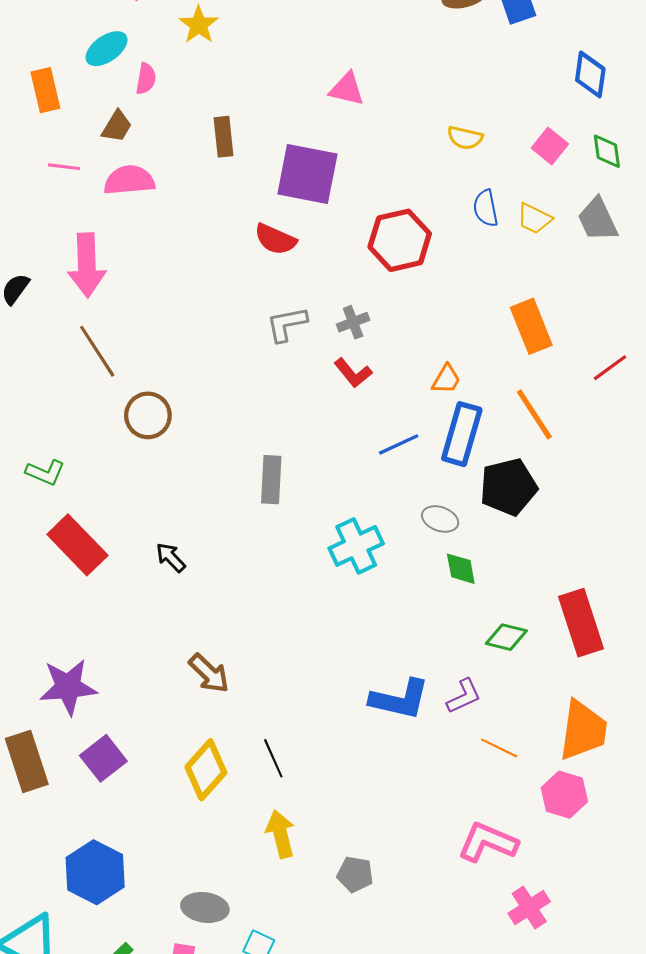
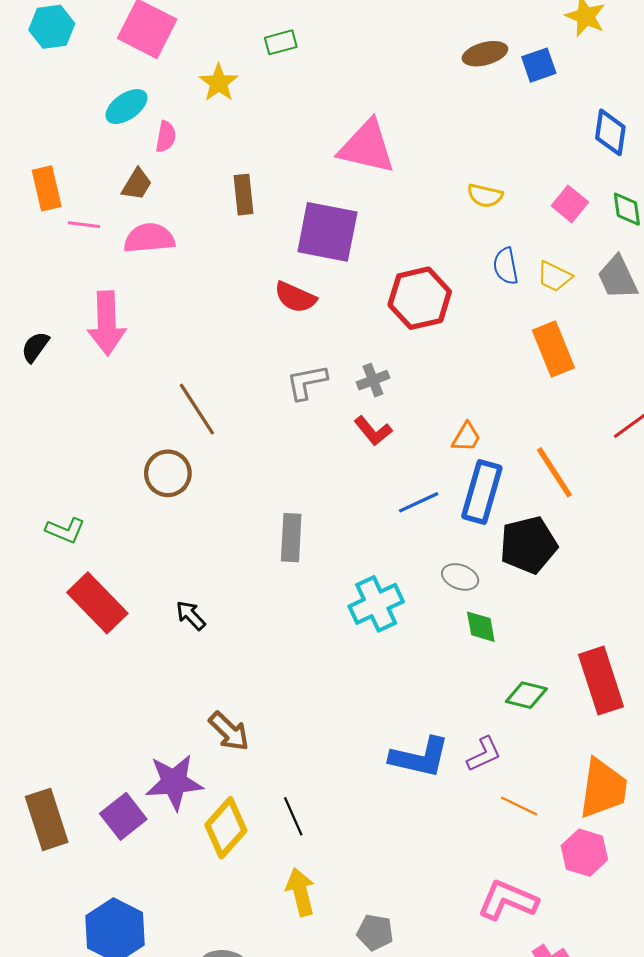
pink triangle: (347, 89) -> (367, 147), size x1.6
orange rectangle: (45, 90) -> (47, 188), moved
orange rectangle: (531, 326) -> (553, 349), moved
brown line: (97, 351) -> (197, 409), moved
purple star: (68, 687) -> (174, 782), moved

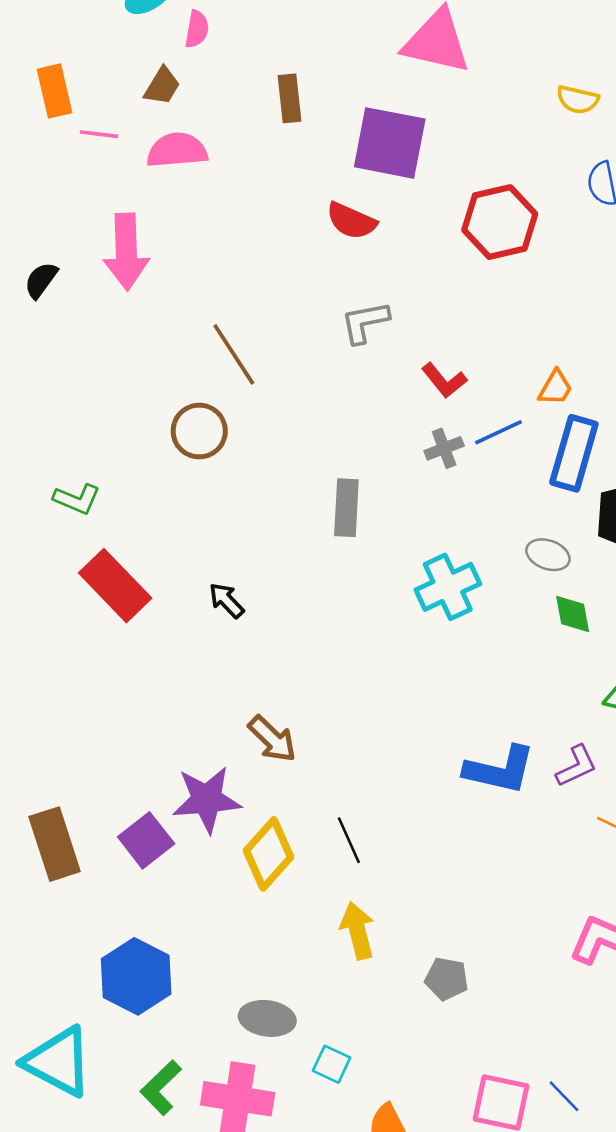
gray cross: (373, 380) -> (444, 448), moved
blue line: (419, 502) -> (498, 432), moved

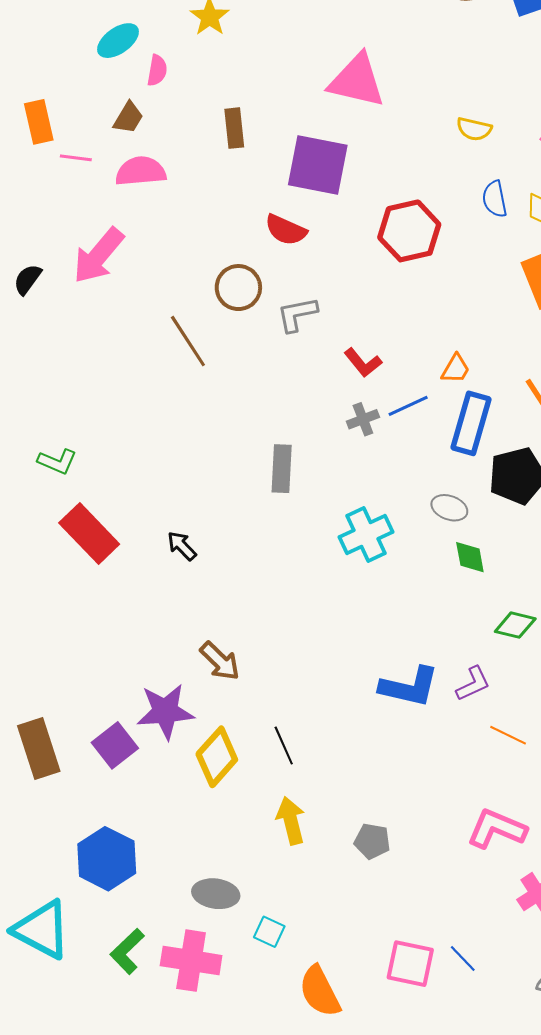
pink arrow: (126, 252) -> (98, 256), turned 42
brown circle: (199, 431) -> (238, 288), moved
gray pentagon: (447, 979) -> (372, 841), moved

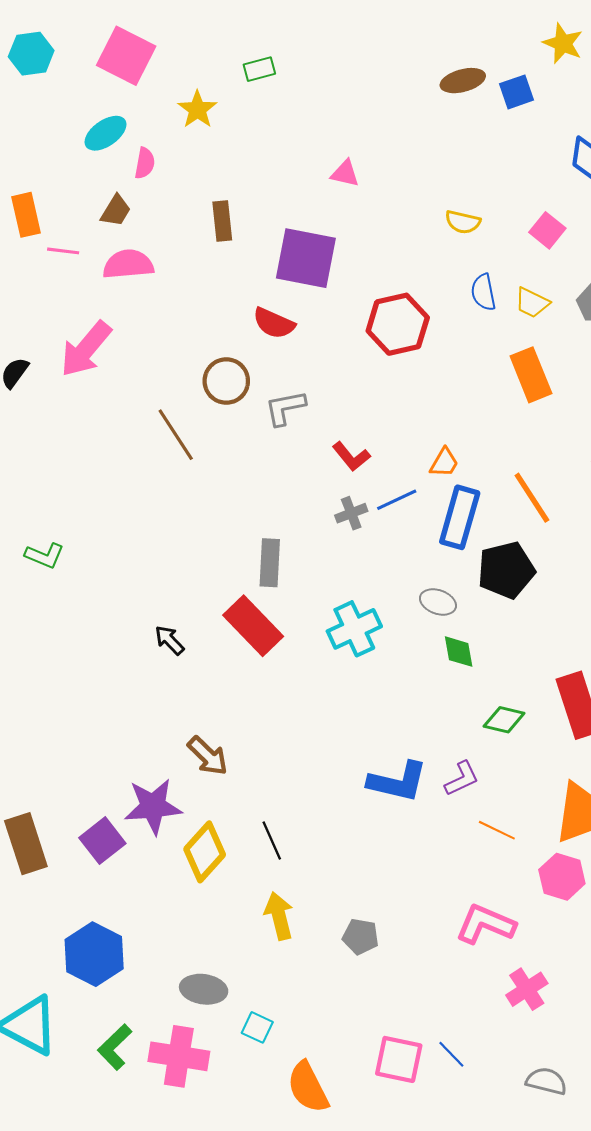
pink triangle: (357, 81) -> (345, 173), size x0.5
red rectangle: (89, 533) -> (253, 626), moved

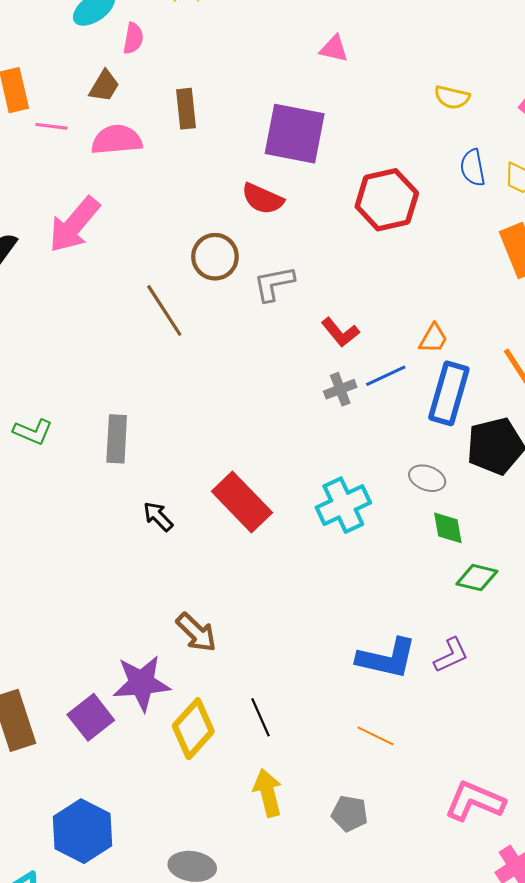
brown rectangle: (222, 221) -> (186, 109), moved
gray rectangle: (270, 563) -> (117, 439), moved
green diamond: (504, 720) -> (477, 578), moved
orange line: (497, 830) -> (375, 736), moved

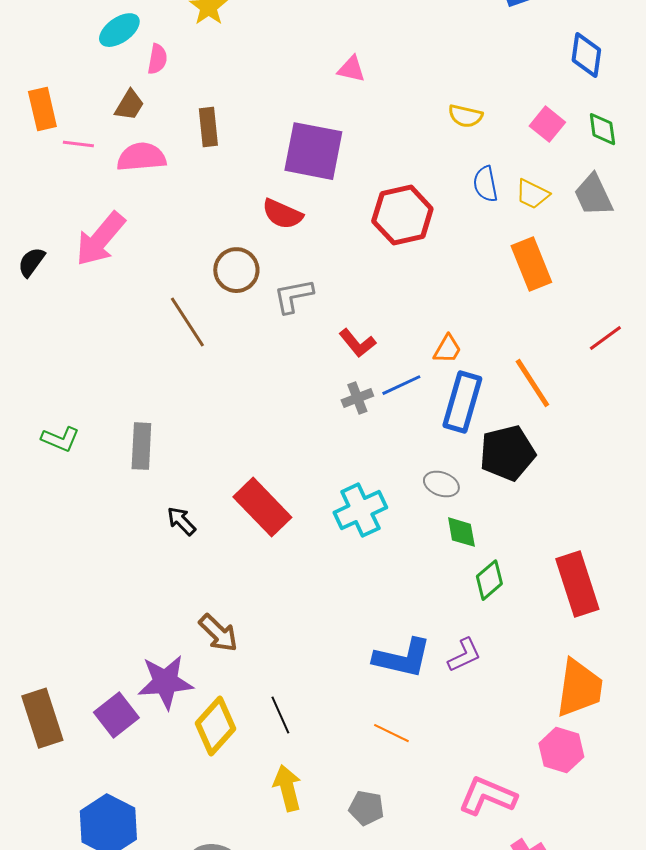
green diamond: (477, 578) -> (489, 580), turned -54

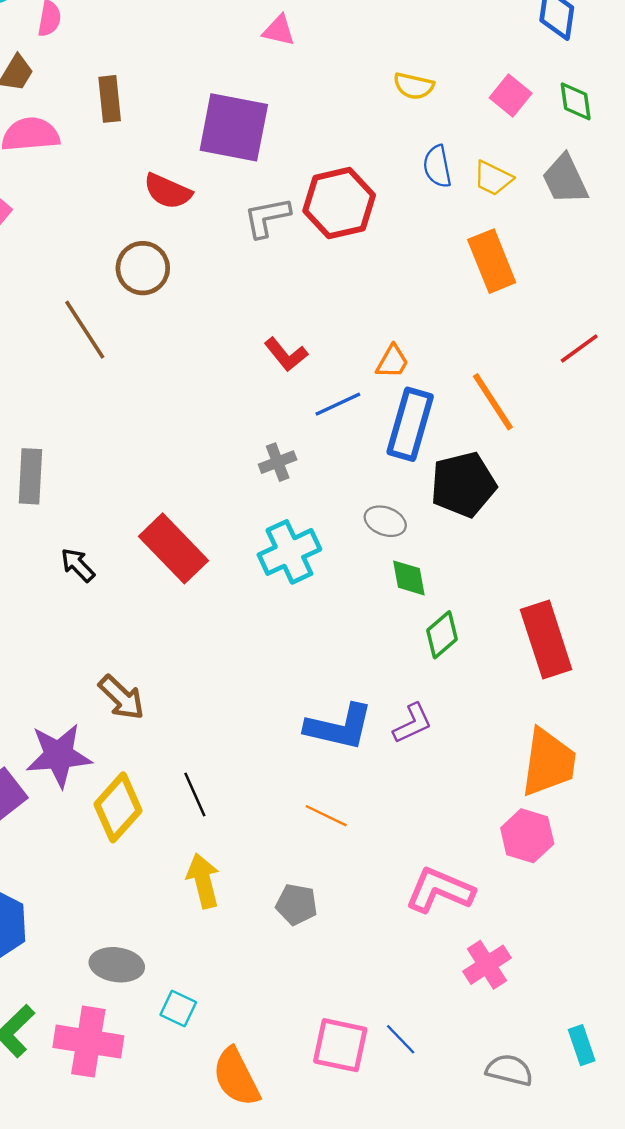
red semicircle: (282, 214) -> (168, 191), moved
gray L-shape: (293, 296) -> (267, 217), moved
gray cross: (357, 398) -> (278, 462), moved

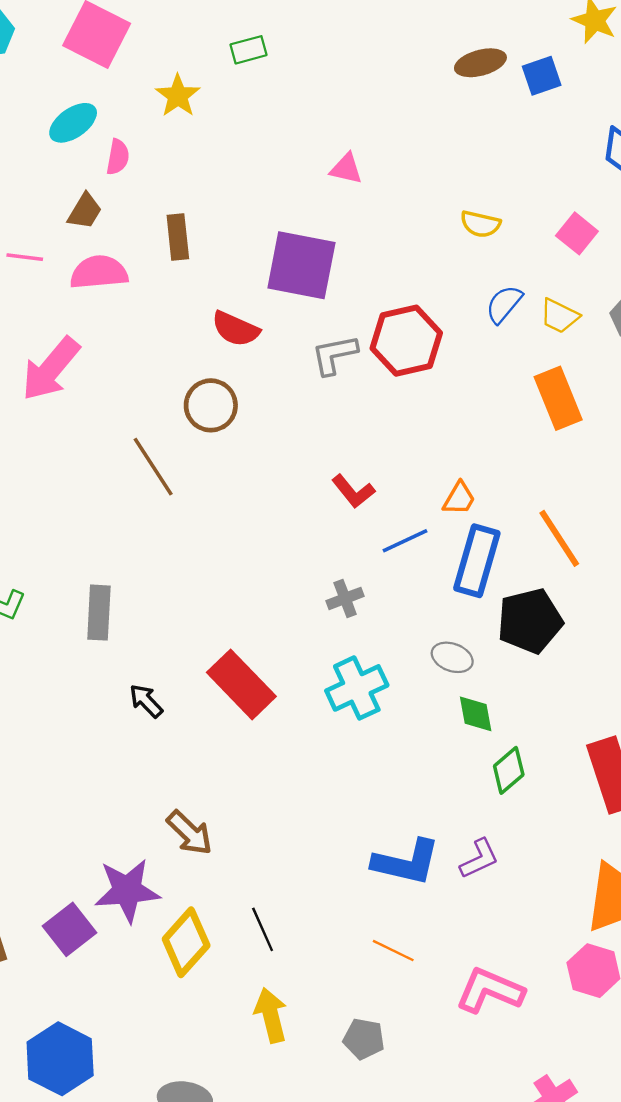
blue semicircle: (437, 166) -> (504, 304), turned 51
pink L-shape: (440, 890) -> (490, 991), moved

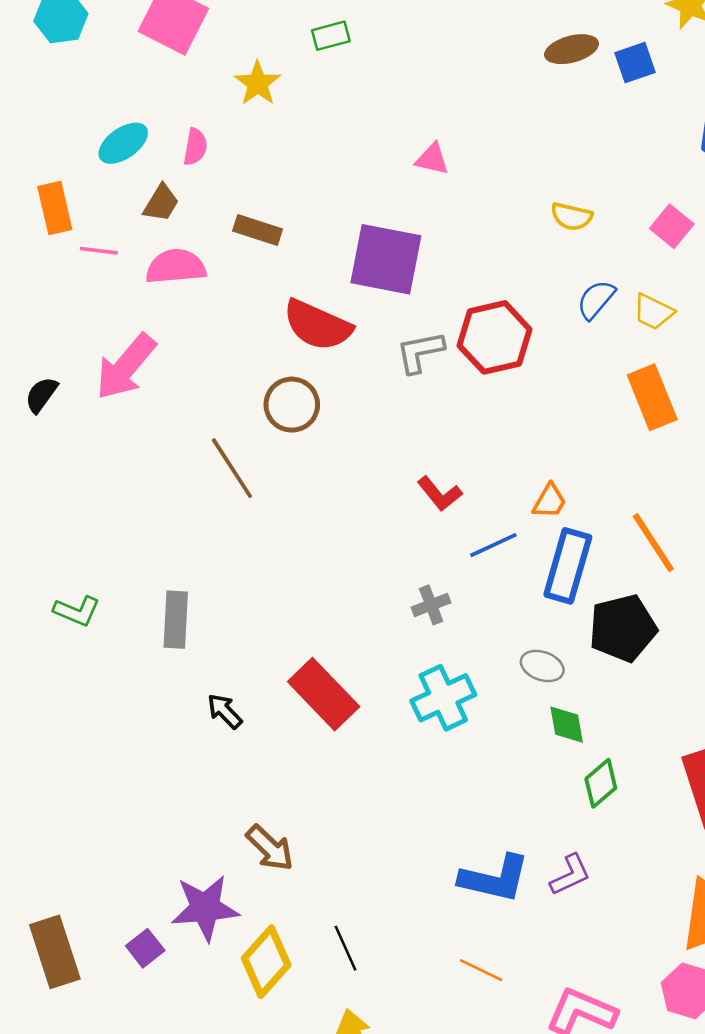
cyan ellipse: (73, 123) -> (123, 143), moved
brown rectangle: (178, 237) -> (258, 230), turned -66
red semicircle: (236, 329) -> (317, 325), size x1.4
purple square: (69, 929) -> (145, 948), size x0.7

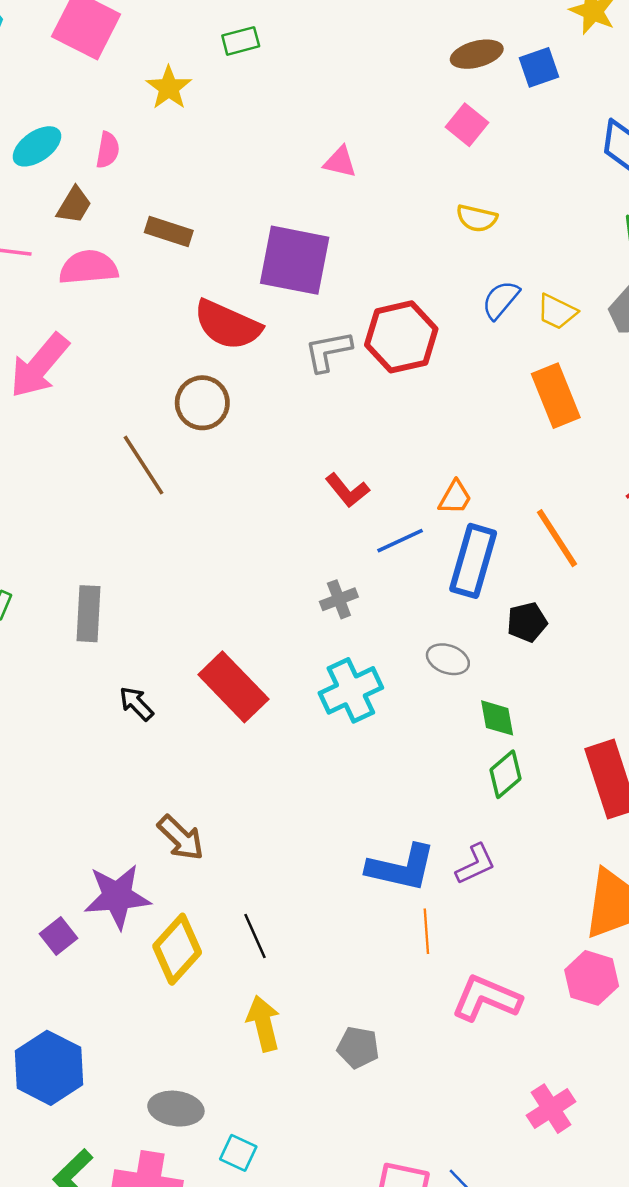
pink square: (672, 226) -> (467, 125), moved
black pentagon: (623, 628) -> (527, 622), size x0.6
green diamond: (567, 725) -> (497, 718), moved
orange line: (481, 970) -> (426, 931), moved, turned 60

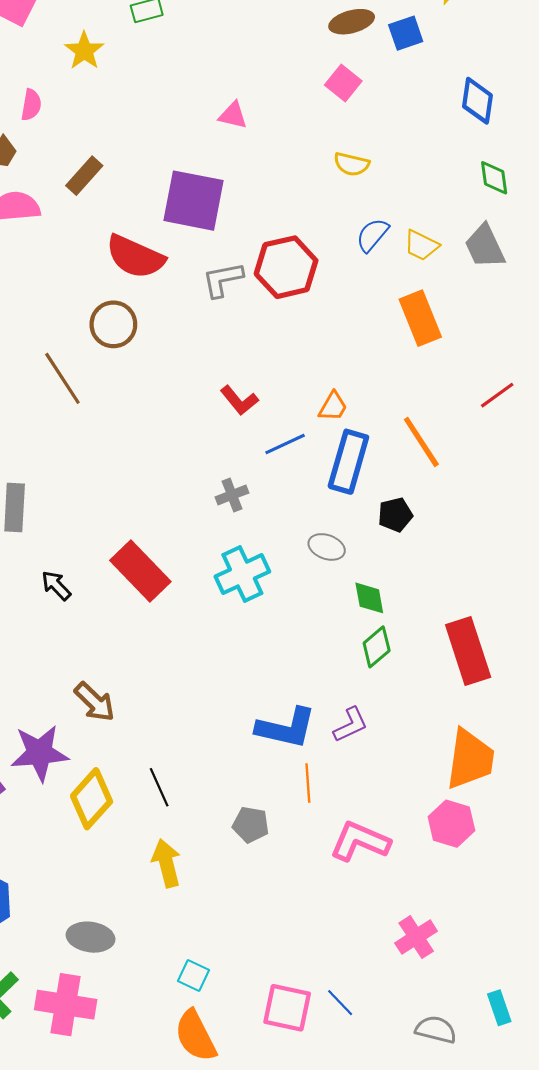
brown rectangle: (169, 231) -> (84, 176), turned -66
gray pentagon: (358, 1047) -> (251, 825), moved
cyan square: (238, 1153) -> (193, 976), moved

